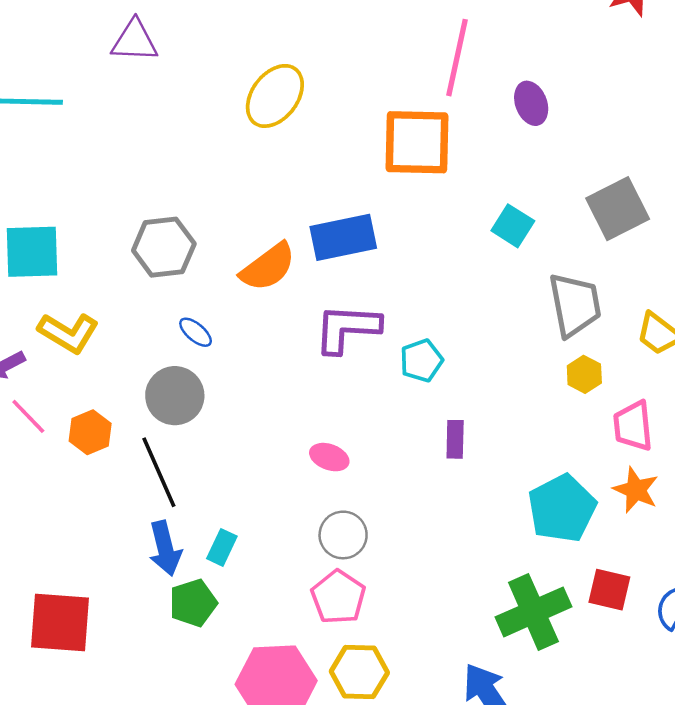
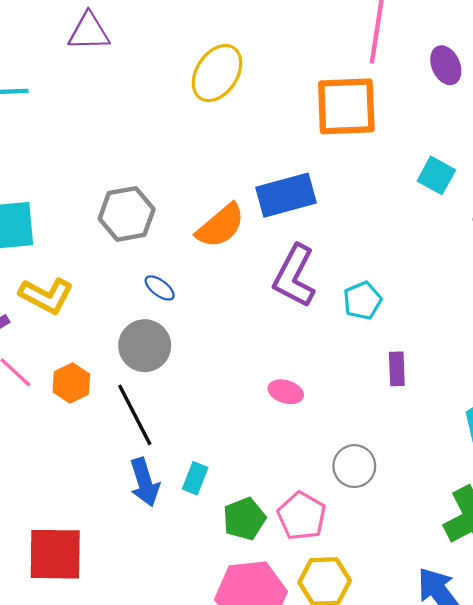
purple L-shape: (347, 328) -> (294, 276), turned -62
gray circle: (343, 535) -> (354, 466), moved
green pentagon: (193, 603) -> (244, 519), moved

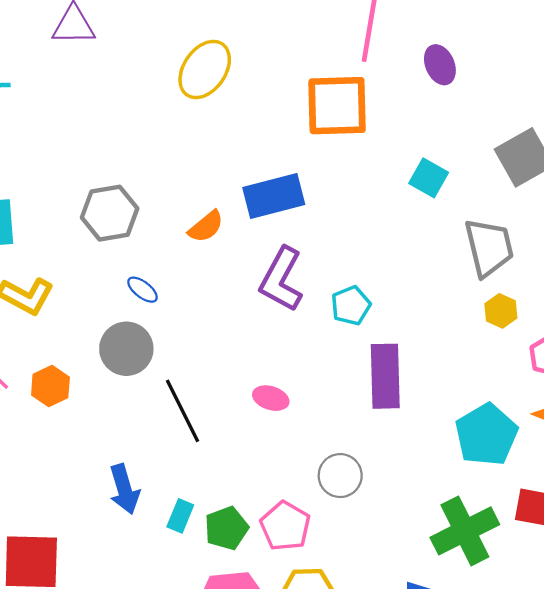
orange semicircle: (220, 226) -> (206, 227), size x0.7
purple rectangle: (397, 369) -> (385, 376), size x1.8
black line: (135, 415) -> (182, 411), moved
cyan rectangle: (195, 478) -> (180, 516), moved

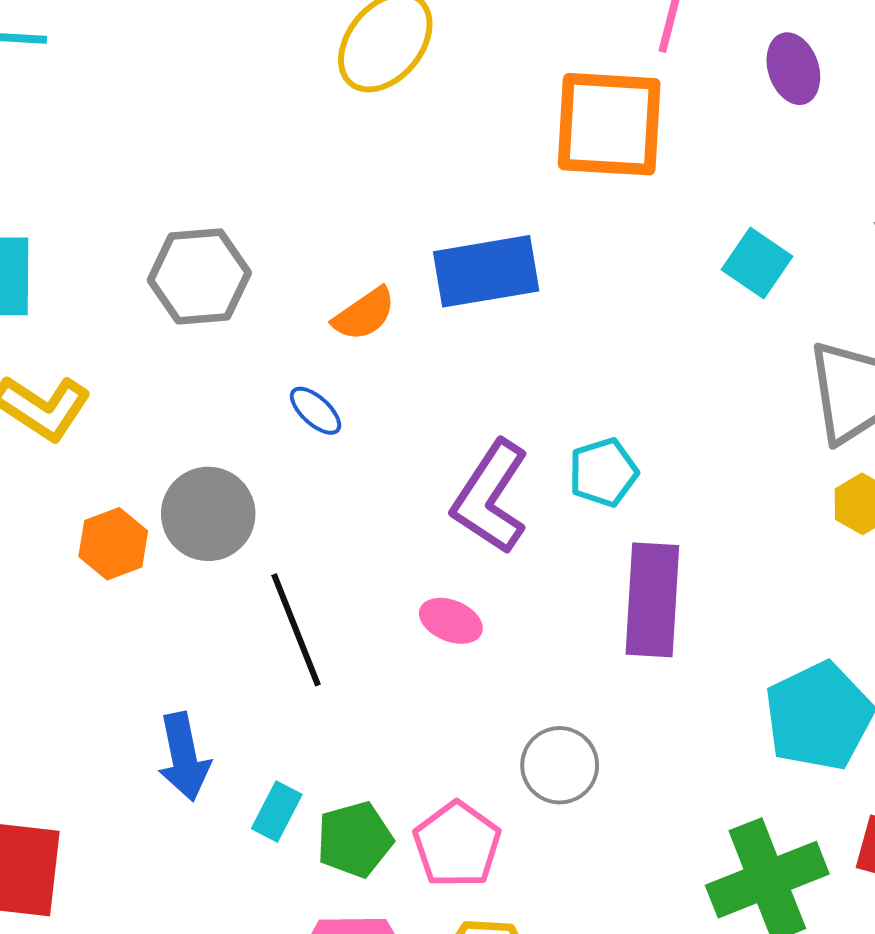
purple L-shape: (281, 279) -> (490, 497), moved
blue ellipse: (143, 290) -> (316, 411), moved
orange hexagon: (50, 386) -> (113, 544), moved

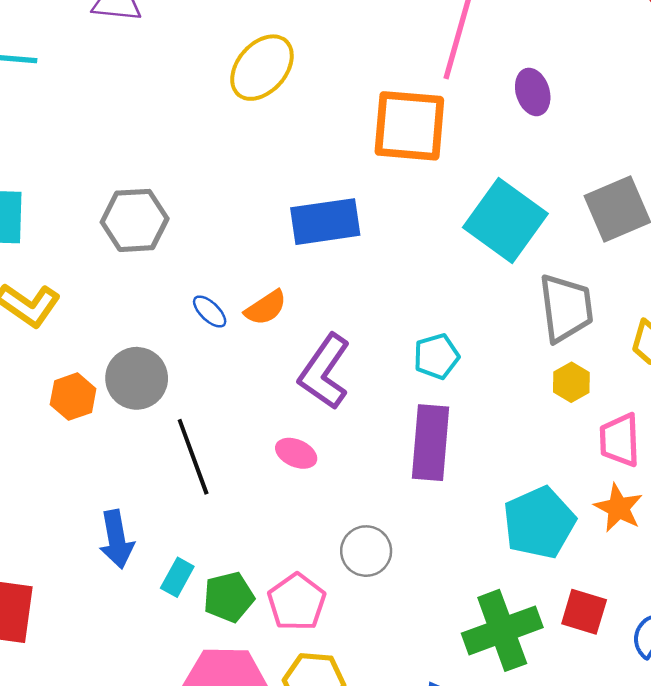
cyan square: (757, 263) -> (505, 220), size x1.8
orange semicircle: (364, 314) -> (266, 308), moved
cyan pentagon: (603, 472) -> (436, 356), moved

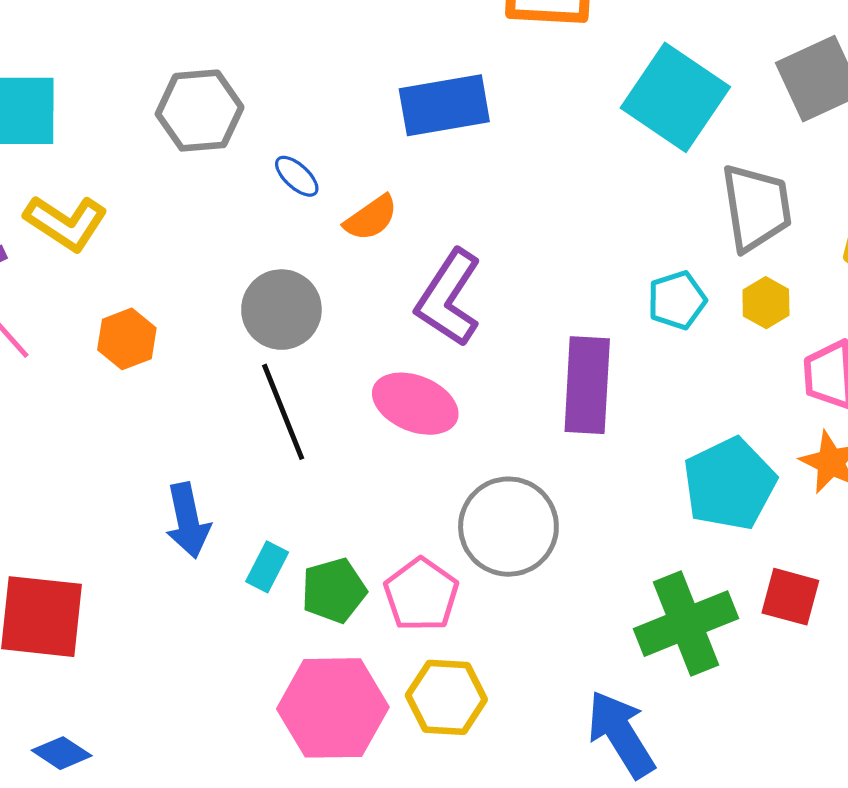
blue ellipse: (210, 311) -> (297, 176), moved
cyan pentagon: (436, 356) -> (677, 300), moved
gray circle: (137, 378) -> (281, 310), moved
pink ellipse: (296, 453) -> (415, 404), size x1.6
gray circle: (366, 551) -> (508, 527), size x1.5

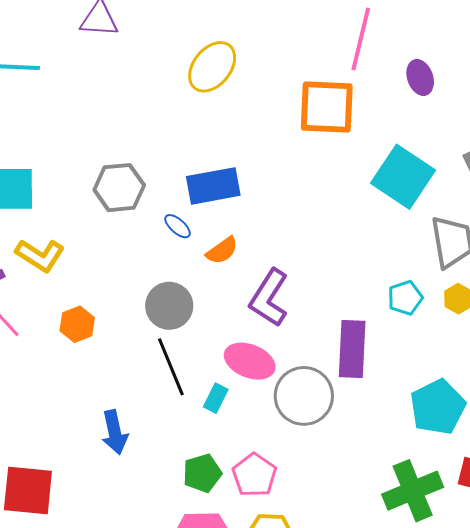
blue rectangle: (444, 105) -> (213, 186), moved
gray circle: (508, 527) -> (304, 396), moved
cyan rectangle: (267, 567) -> (216, 398), moved

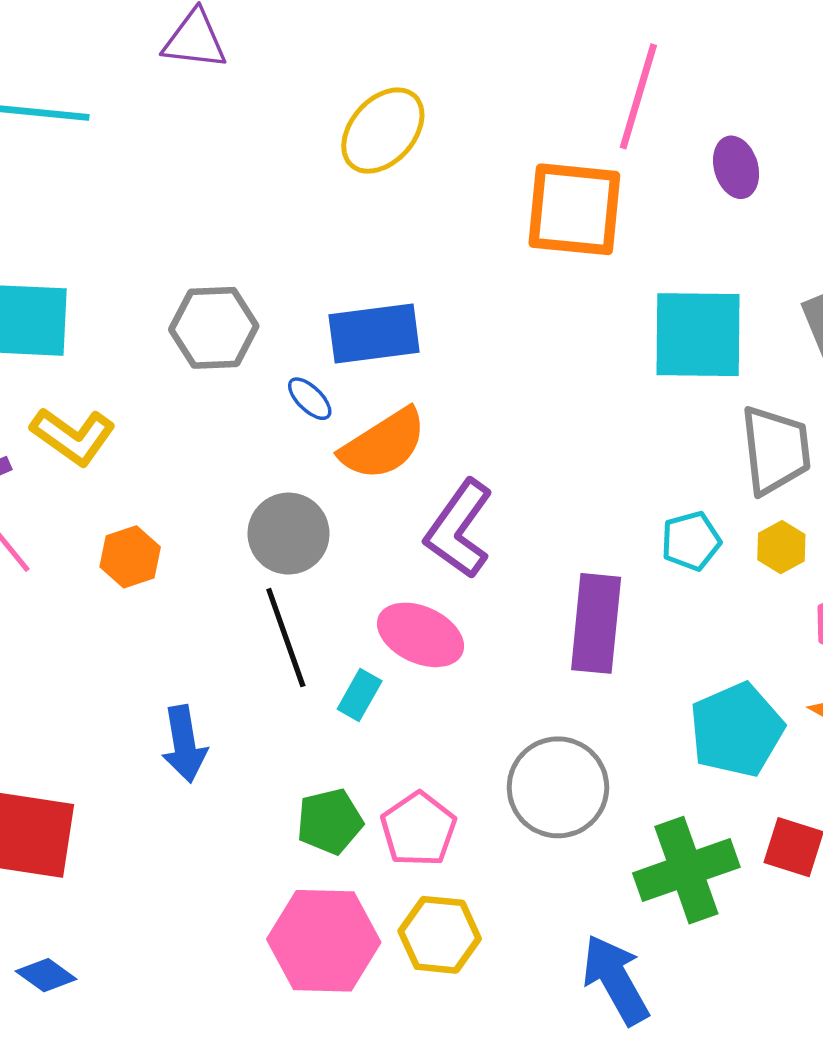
cyan square: (403, 177) -> (698, 335), turned -36
orange semicircle: (222, 251) -> (383, 444), size x1.6
gray circle: (304, 396) -> (558, 787), moved

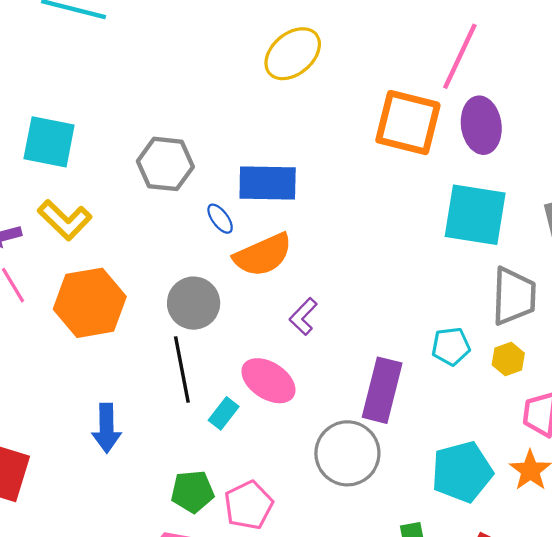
purple ellipse: (736, 167) -> (481, 125), moved, size x1.4
purple L-shape: (459, 529) -> (303, 316), size x0.6
orange hexagon: (130, 557) -> (90, 303), size x1.8
gray circle: (558, 787) -> (347, 453), moved

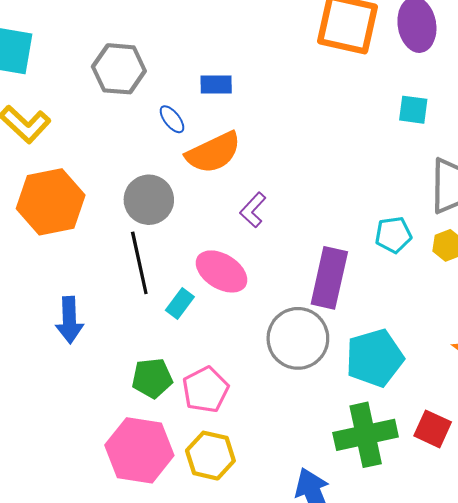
blue rectangle: (268, 183) -> (216, 84), size x0.6
cyan square: (475, 215) -> (413, 110), size x0.5
cyan pentagon: (462, 472) -> (375, 358), moved

